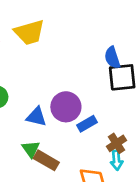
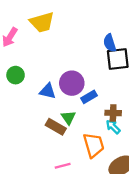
brown cross: (117, 143) -> (113, 113), turned 35
green triangle: (31, 149) -> (68, 118), moved
cyan arrow: (117, 160) -> (113, 127), turned 140

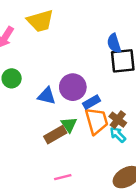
brown cross: (113, 113) -> (118, 120), turned 35
brown rectangle: (56, 127) -> (55, 135), turned -60
orange trapezoid: (94, 145) -> (97, 121), moved

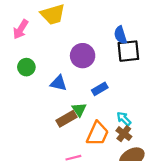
purple circle: (73, 87) -> (83, 56), moved
brown cross: (118, 120) -> (124, 134), moved
orange trapezoid: (97, 121) -> (97, 134), moved, turned 40

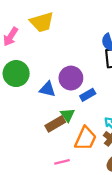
purple circle: (83, 56) -> (71, 78), moved
green circle: (26, 67) -> (16, 74), size x1.5

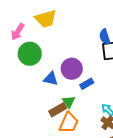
green circle: (16, 74) -> (30, 54), moved
orange trapezoid: (85, 138) -> (69, 123), moved

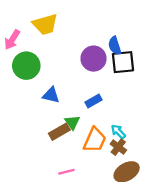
purple circle: (72, 69) -> (94, 59), moved
orange trapezoid: (69, 123) -> (95, 140), moved

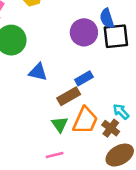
green triangle: (72, 122) -> (60, 124), moved
brown rectangle: (59, 132) -> (69, 96), moved
cyan arrow: (118, 132) -> (121, 112), moved

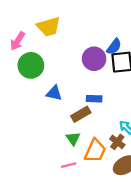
blue semicircle: (107, 18) -> (114, 47), turned -126
blue rectangle: (84, 78) -> (94, 99), turned 32
orange trapezoid: (85, 121) -> (95, 151), moved

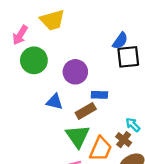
purple circle: (94, 59) -> (75, 72), moved
blue triangle: (54, 93) -> (55, 102), moved
green triangle: (73, 139) -> (78, 136), size x1.6

